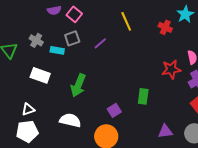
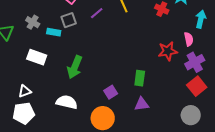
purple line: (100, 43) -> (97, 13), moved
purple triangle: (165, 131) -> (142, 104), moved

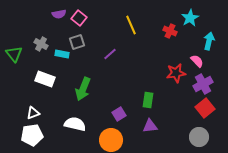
purple line: (97, 13) -> (110, 54), moved
pink semicircle: (189, 39) -> (197, 61), turned -32

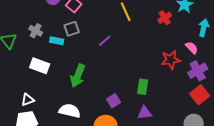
red cross: (170, 31) -> (165, 18), turned 32

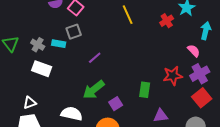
gray cross: (36, 31) -> (38, 45), moved
purple line: (105, 41) -> (95, 58), moved
red star: (171, 60) -> (173, 76), moved
green arrow: (78, 76) -> (94, 90), moved, turned 30
purple triangle: (145, 113) -> (161, 116), moved

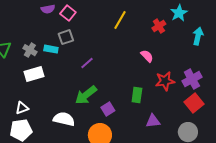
yellow line: (128, 15) -> (120, 20), turned 54
pink semicircle: (194, 51) -> (147, 56), moved
white rectangle: (42, 69) -> (34, 74), turned -36

